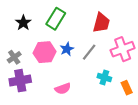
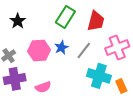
green rectangle: (56, 19) -> (65, 17), moved
cyan cross: (104, 77) -> (99, 76), size x1.6
pink semicircle: (63, 89) -> (43, 87), moved

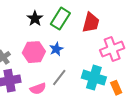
black star: (18, 21) -> (35, 19), moved
gray line: (84, 50) -> (59, 78), moved

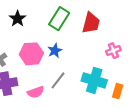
black star: (35, 19) -> (18, 19), moved
pink cross: (112, 49) -> (113, 51), size x0.6
orange rectangle: (116, 88) -> (118, 91), turned 40

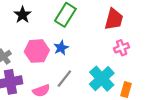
red trapezoid: (91, 23) -> (114, 19), moved
cyan cross: (94, 80) -> (102, 79), turned 30

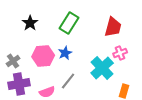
cyan cross: (102, 79) -> (102, 68), moved

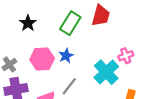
red trapezoid: (113, 27) -> (101, 16), moved

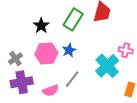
black star: (28, 23) -> (41, 26), moved
pink cross: (126, 56) -> (126, 50), turned 32

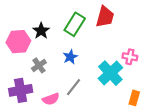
pink hexagon: (46, 53) -> (18, 42), moved
gray cross: (15, 59) -> (39, 65), moved

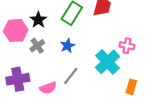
gray cross: (39, 65) -> (37, 46), moved

